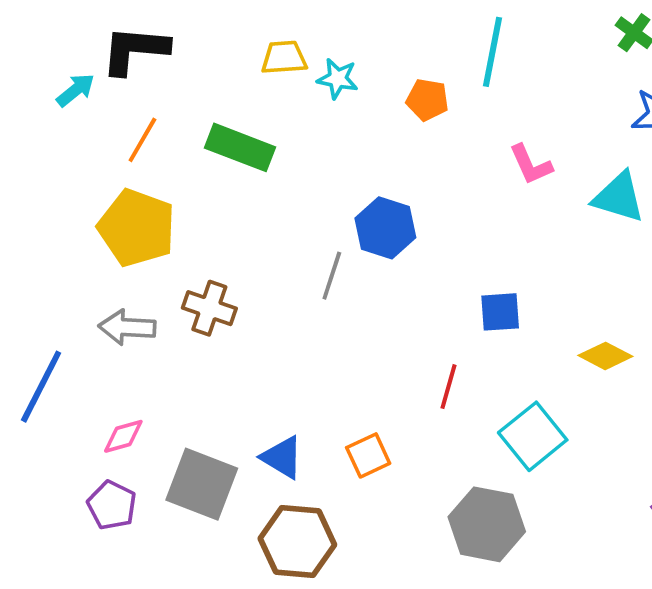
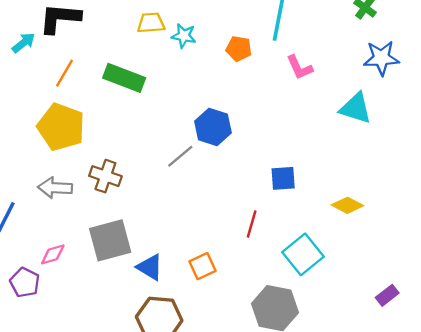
pink L-shape: (531, 165) -> (299, 67), moved
gray line: (332, 276) -> (180, 156), turned 32
gray square: (202, 484) -> (110, 240), moved, turned -36
purple pentagon: (112, 505) -> (25, 282), moved

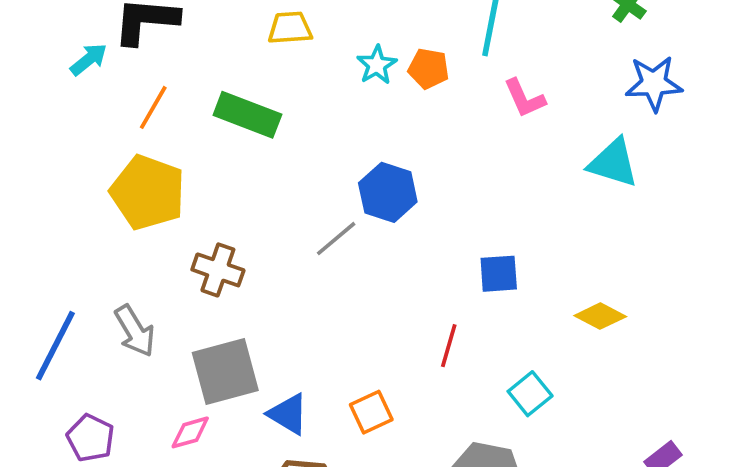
cyan star: (184, 36) -> (377, 65), moved, turned 30
gray arrow: (55, 188) -> (135, 331), moved, turned -124
pink diamond: (53, 254) -> (190, 432), moved
cyan square: (303, 254) -> (530, 394), size x0.7

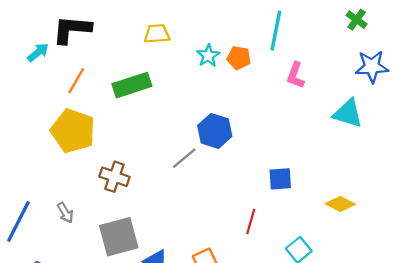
pink L-shape: (525, 98) -> (295, 75), turned 44
green rectangle: (247, 115) -> (132, 85), turned -39
gray arrow: (135, 331) -> (65, 213), size x0.7

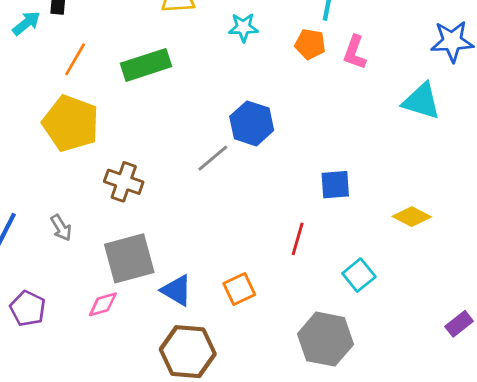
cyan star: (208, 56) -> (243, 27), turned 30
orange pentagon: (239, 58) -> (310, 44), moved

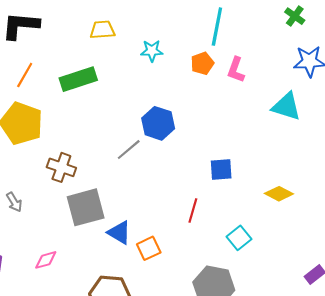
orange pentagon: (310, 44) -> (202, 63), turned -30
gray square: (129, 258) -> (86, 207), moved
blue triangle: (177, 290) -> (119, 233), moved

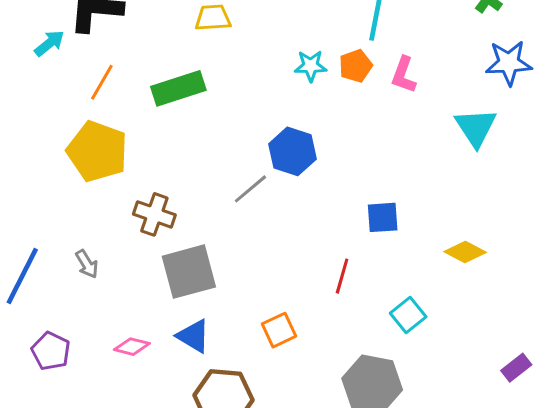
cyan star: (152, 51) -> (311, 66), moved
cyan triangle: (286, 106) -> (476, 127), turned 40
blue triangle: (119, 233) -> (193, 336), moved
pink diamond: (46, 260) -> (132, 347), turned 30

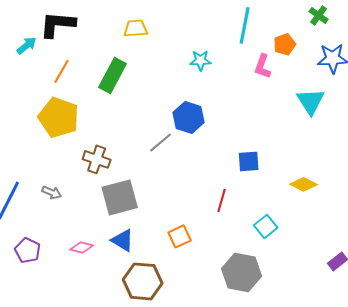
orange pentagon: (356, 66) -> (285, 44), moved
green rectangle: (178, 88) -> (113, 75), turned -44
gray arrow: (87, 264) -> (52, 192), turned -36

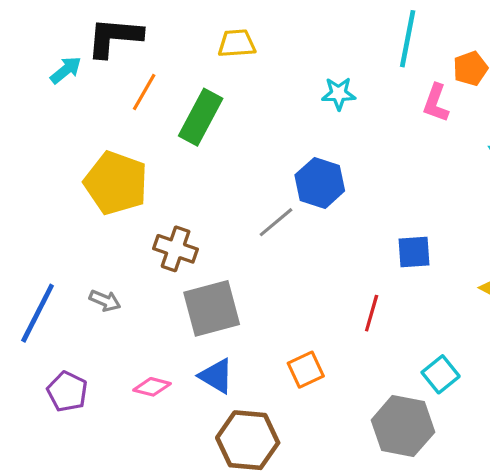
orange line: (62, 71) -> (144, 92), moved
cyan square: (266, 226) -> (441, 374), moved

